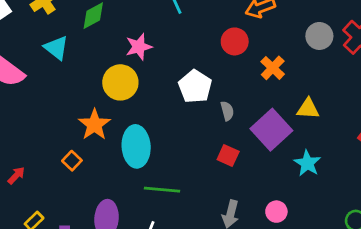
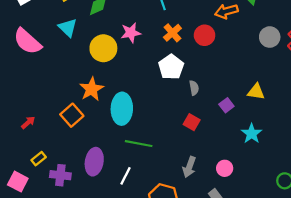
orange cross: (273, 68) -> (172, 33), moved
yellow circle: (120, 82) -> (103, 48), moved
purple square: (271, 130) -> (226, 105), size x0.5
orange square: (72, 161) -> (72, 115), size x1.5

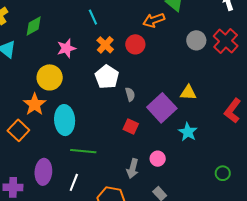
yellow circle: (103, 48) -> (50, 77), moved
purple square: (226, 105) -> (162, 108), size x2.0
pink circle: (225, 168) -> (158, 159), moved

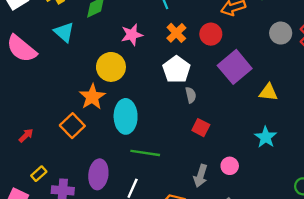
gray semicircle: (130, 94) -> (191, 95), moved
purple square: (162, 108) -> (235, 67), moved

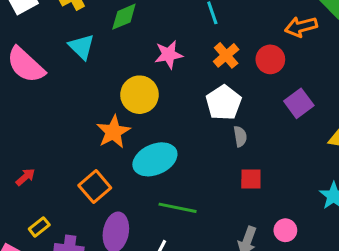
purple square: (235, 67) -> (299, 103), size x0.7
cyan ellipse: (126, 116) -> (155, 159), turned 64
orange square: (72, 126) -> (95, 187), moved
red square: (201, 128) -> (251, 179), turned -30

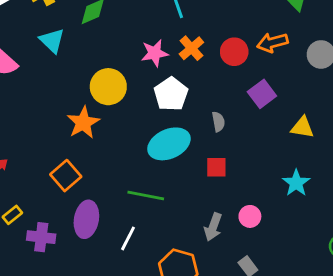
orange arrow: (301, 27) -> (272, 43), moved
pink star: (169, 55) -> (155, 53), moved
white pentagon: (224, 103) -> (171, 94), moved
gray semicircle: (240, 136) -> (218, 122), moved
cyan ellipse: (155, 159) -> (169, 144), moved

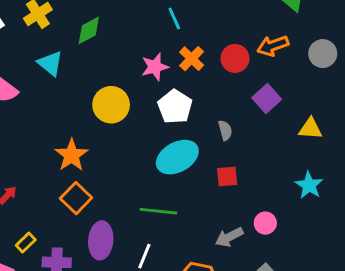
orange star: (83, 123) -> (72, 155), moved
gray arrow: (213, 227) -> (229, 237), turned 48

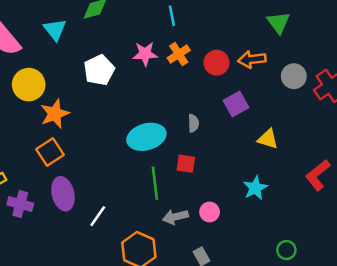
yellow circle: (111, 105) -> (29, 85), moved
white pentagon: (175, 107) -> (99, 70), moved
green line: (158, 211) -> (155, 183), moved, turned 64
purple ellipse: (101, 240) -> (63, 194), turned -32

